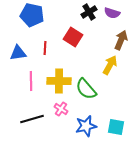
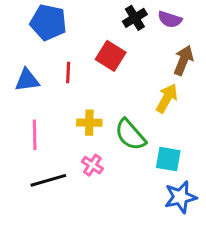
pink line: (31, 81) -> (35, 135), moved
yellow cross: (59, 81) -> (89, 123), size x0.7
blue star: (86, 126) -> (180, 197), moved
cyan square: (116, 127) -> (168, 159), moved

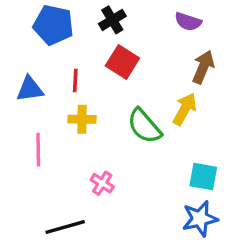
black cross: (135, 18) -> (112, 20), moved
yellow cross: (89, 123) -> (82, 119), moved
green semicircle: (130, 135) -> (144, 126), moved
cyan square: (168, 159) -> (203, 177), moved
black line: (48, 180) -> (65, 227), moved

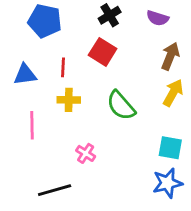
black cross: (112, 20) -> (110, 15), moved
yellow arrow: (185, 109) -> (173, 93), moved

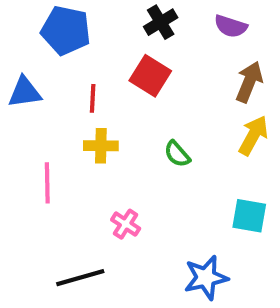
blue triangle: (25, 74) -> (25, 92), moved
green semicircle: (121, 106) -> (177, 154), size x0.6
blue star: (167, 183) -> (206, 278), moved

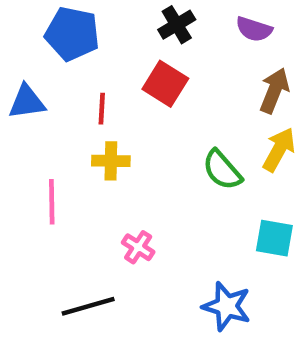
green semicircle: (177, 154) -> (222, 170), moved, size x1.4
blue star: (206, 278) -> (227, 306), turned 30

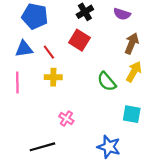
blue triangle: (27, 102) -> (24, 49), moved
red line: (102, 109) -> (49, 52), turned -40
pink line: (52, 202) -> (17, 83), moved

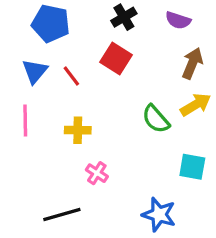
blue triangle: (24, 49) -> (35, 71), turned -42
yellow arrow: (134, 72) -> (196, 105), turned 30
yellow cross: (53, 77) -> (78, 130), moved

